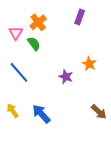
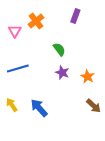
green semicircle: (34, 44) -> (59, 49), moved
orange star: (89, 64) -> (88, 77), moved
blue line: (19, 72) -> (18, 68), turned -65

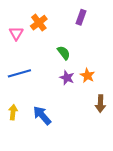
orange star: (88, 77) -> (87, 76), moved
yellow arrow: (12, 105) -> (13, 112), turned 40
brown arrow: (94, 106) -> (100, 104), moved, turned 49

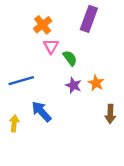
purple rectangle: (81, 17) -> (89, 19), size x1.5
pink triangle: (16, 33) -> (51, 46), moved
blue arrow: (42, 115) -> (41, 111), moved

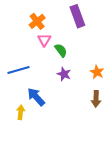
purple rectangle: (89, 19) -> (77, 16), turned -40
orange star: (96, 83) -> (97, 72), moved
yellow arrow: (14, 123) -> (21, 112), moved

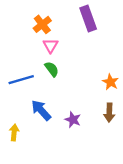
green semicircle: (61, 50) -> (52, 69), moved
purple star: (64, 74) -> (73, 120), moved
yellow arrow: (21, 112) -> (14, 133), moved

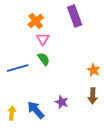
blue arrow: (41, 110) -> (36, 110), moved

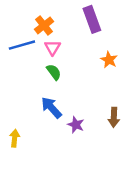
blue line: (18, 68) -> (22, 45), moved
orange star: (94, 70) -> (109, 60), moved
blue arrow: (36, 110) -> (51, 108), moved

